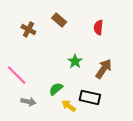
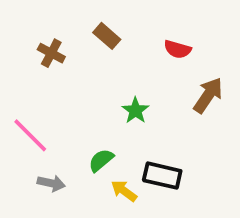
red semicircle: (98, 27) -> (178, 49), turned -80
brown arrow: (104, 69) -> (208, 95), moved

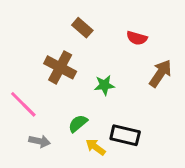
brown cross: (51, 53) -> (60, 67), moved, size x1.5
green star: (135, 111) -> (104, 85), turned 30

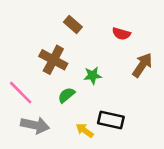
green semicircle: (78, 123) -> (66, 95), moved
gray arrow: (40, 141) -> (35, 125), size x1.5

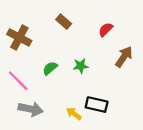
red semicircle: (121, 34) -> (106, 30), turned 119
brown cross: (53, 60) -> (19, 37), moved
green semicircle: (66, 95) -> (50, 68), moved

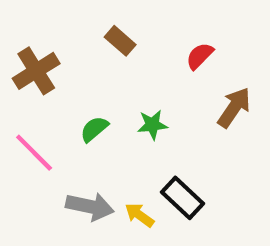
brown cross: (19, 37) -> (36, 71), turned 30
black rectangle: (97, 105) -> (182, 198), turned 30
gray arrow: (31, 109) -> (90, 206), moved

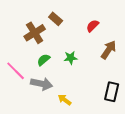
brown cross: (36, 71) -> (35, 33), moved
black rectangle: (182, 198) -> (112, 92), moved, turned 60
gray arrow: (90, 206) -> (42, 84), moved

